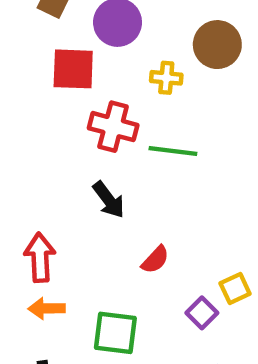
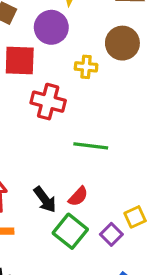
green line: (173, 151) -> (91, 146), moved
black arrow: (109, 200) -> (45, 200), moved
green square: (115, 333) -> (70, 231), moved, turned 32

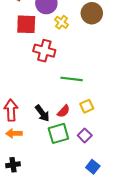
yellow cross: (86, 67) -> (61, 22), moved, turned 32
yellow square: (135, 217) -> (87, 106), moved
green square: (70, 231) -> (58, 133), turned 35

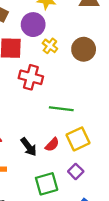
brown circle: (92, 13) -> (84, 49), moved
yellow square: (87, 106) -> (78, 139), size x1.5
green square: (58, 133) -> (47, 184), moved

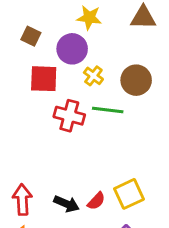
green line: (61, 109) -> (108, 110), moved
black arrow: (29, 147) -> (66, 204), turned -30

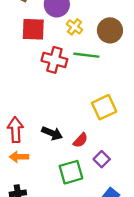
yellow square: (129, 194) -> (104, 107), moved
red semicircle: (96, 201) -> (80, 140), moved

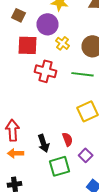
green line: (86, 55) -> (82, 74), moved
black arrow: (52, 133) -> (44, 143), moved, turned 48
red semicircle: (80, 140) -> (68, 139), turned -64

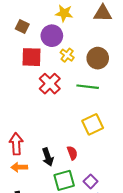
red cross: (46, 71) -> (50, 84), turned 30
purple square: (86, 155) -> (91, 181), moved

